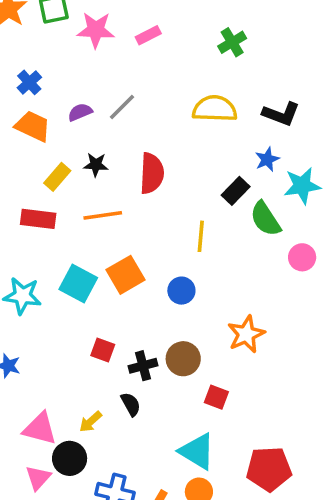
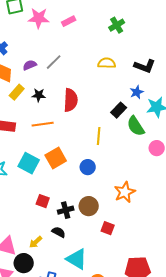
yellow semicircle: (215, 109) -> (107, 63), size x0.7
yellow rectangle: (57, 177) -> (17, 92), moved
black semicircle: (131, 404) -> (59, 232), turned -32
cyan triangle: (197, 451) -> (77, 259), moved

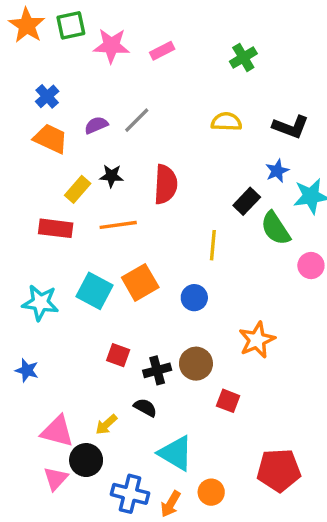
yellow rectangle: (17, 92) -> (78, 189), moved

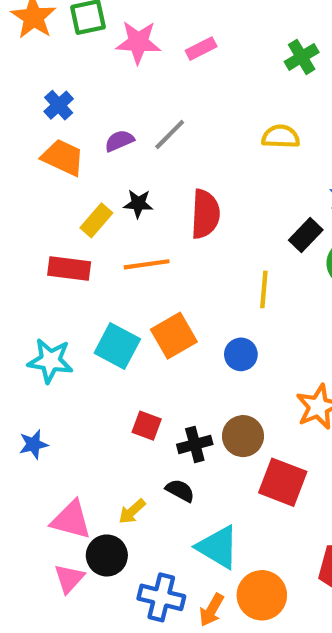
blue star: (27, 370) -> (34, 444), turned -30
red square: (228, 401) -> (283, 482), size x1.6
orange circle: (211, 492) -> (262, 595), size x1.5

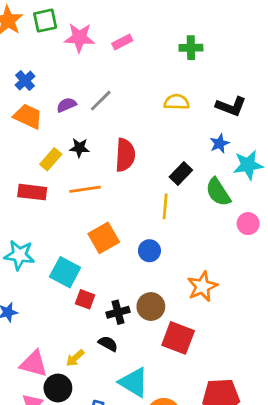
green cross: (302, 57) -> (191, 48), turned 30
black rectangle: (306, 235) -> (181, 174), moved
cyan square: (117, 346) -> (65, 272), moved

